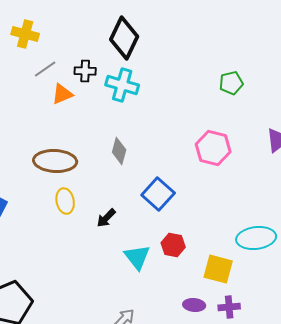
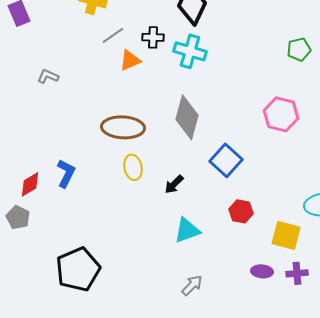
gray diamond: (119, 151) -> (187, 117), size x1.6
cyan triangle: (137, 257) -> (187, 230), moved, turned 48

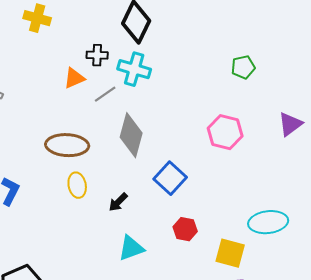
gray line: (113, 35) -> (105, 94), moved

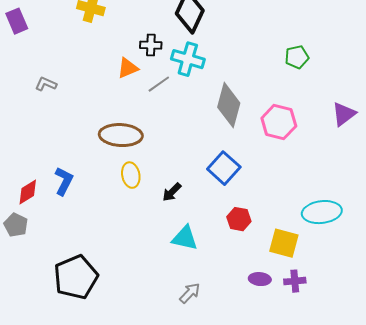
gray diamond: (131, 135) -> (229, 105), moved
cyan triangle: (131, 248) -> (185, 238), turned 32

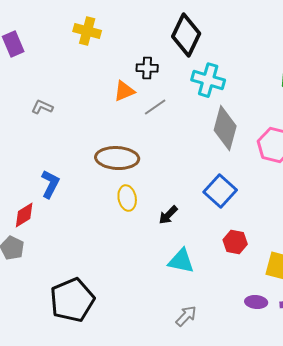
cyan cross: (188, 59) -> (208, 80), moved
blue L-shape: (64, 181) -> (50, 184), moved

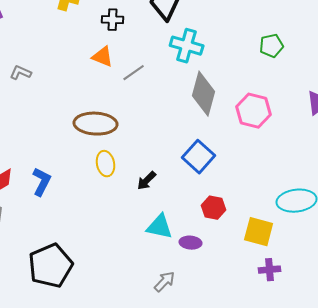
black cross: (147, 68) -> (113, 20), moved
orange triangle: (124, 91) -> (103, 57), turned 45
blue L-shape: (50, 184) -> (42, 182), moved
purple ellipse: (256, 302) -> (191, 243), moved

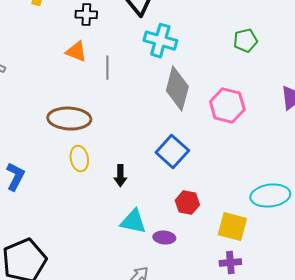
gray line: (134, 73) -> (107, 68), turned -55
black arrow: (147, 181) -> (120, 176), turned -45
purple cross: (270, 270) -> (230, 263), moved

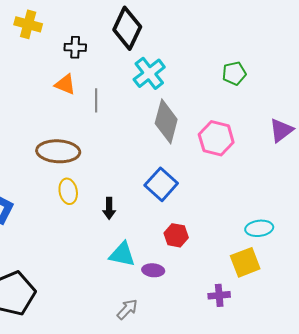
cyan cross: (160, 41) -> (149, 73), turned 36
cyan ellipse: (270, 196) -> (259, 228), size x0.7
yellow square: (232, 227) -> (245, 262), moved, turned -36

